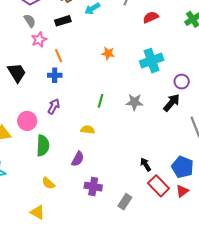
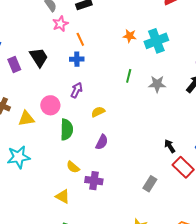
cyan cross: (152, 61) -> (156, 41), moved
green line: (100, 101) -> (129, 76), moved
yellow semicircle: (88, 130) -> (98, 112), moved, turned -32
purple cross: (93, 187) -> (94, 181), moved

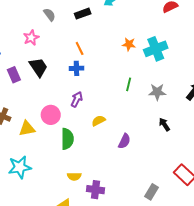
pink star: (60, 24) -> (31, 38), moved
purple semicircle: (102, 142) -> (124, 141), moved
black arrow: (170, 146) -> (164, 124), moved
yellow semicircle: (73, 167) -> (74, 176), turned -40

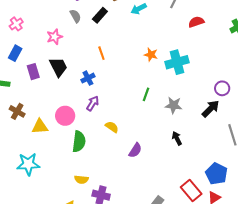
black rectangle: (83, 14) -> (100, 15), moved, turned -35
blue cross: (76, 68) -> (88, 78), moved, turned -32
yellow semicircle: (98, 121) -> (112, 127), turned 56

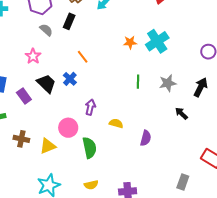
blue cross: (88, 78) -> (70, 79), moved
black arrow: (211, 109) -> (201, 87), moved
yellow semicircle: (81, 179) -> (91, 185), moved

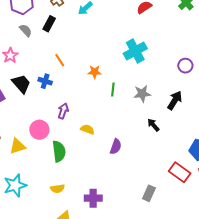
orange star: (130, 42) -> (95, 72), moved
blue cross: (70, 79) -> (45, 81), turned -32

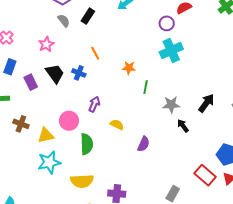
purple circle: (185, 66) -> (167, 23), moved
gray star: (142, 94) -> (171, 105), moved
cyan star: (15, 185) -> (49, 162), moved
yellow semicircle: (57, 189) -> (82, 181), size x1.6

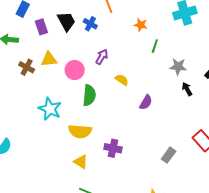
yellow triangle: (46, 135) -> (49, 59), moved
cyan star: (49, 162) -> (50, 109), turned 30

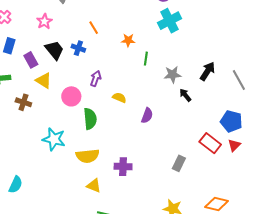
yellow triangle: (49, 59) -> (44, 81), moved, turned 48

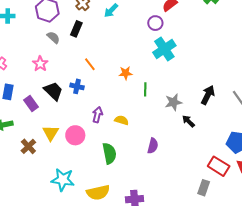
yellow triangle: (44, 81) -> (51, 133), moved, turned 36
yellow semicircle: (119, 98) -> (122, 120), moved
brown cross: (23, 102) -> (28, 146), turned 35
green semicircle: (90, 119) -> (109, 153), moved
gray rectangle: (179, 163) -> (204, 188), moved

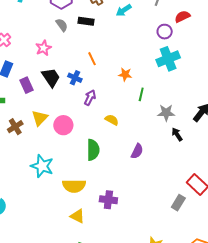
black rectangle: (76, 29) -> (86, 21), turned 63
purple arrow: (97, 115) -> (90, 98), moved

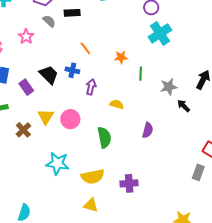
pink star: (44, 48) -> (26, 37), moved
yellow triangle: (77, 216) -> (91, 205), moved

